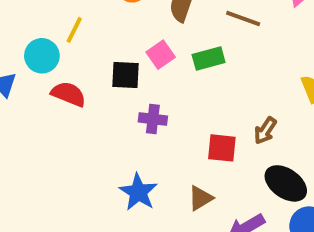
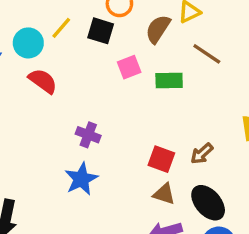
black square: (126, 75) -> (101, 31), moved
purple cross: (153, 119) -> (88, 135), moved
brown triangle: (200, 198) -> (164, 194), moved, turned 35

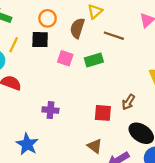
pink square: (129, 67) -> (65, 58), turned -35
blue star: (81, 179) -> (27, 144), moved
brown triangle: (164, 194) -> (95, 146), moved, turned 35

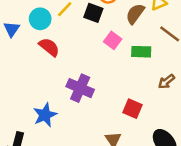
brown arrow: (128, 102) -> (166, 82), moved
purple cross: (50, 110) -> (80, 88), size x1.5

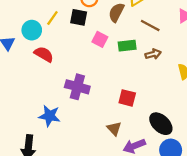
brown arrow: (166, 82) -> (153, 54), moved, turned -147
blue star: (45, 115) -> (49, 116), turned -30

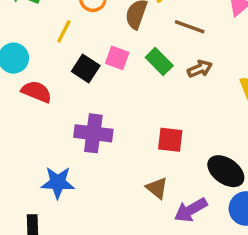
black square: (79, 17) -> (86, 69), moved, turned 30
yellow line: (52, 18) -> (64, 31), moved
green rectangle: (127, 46) -> (159, 61), turned 60

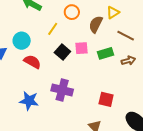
pink square: (117, 58) -> (82, 48), turned -32
green rectangle: (159, 61) -> (105, 53), turned -70
blue star: (58, 183) -> (29, 101), moved

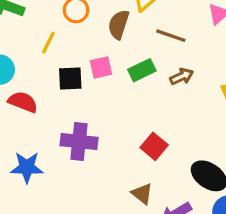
black square: (62, 52) -> (70, 78), turned -35
red square: (106, 99) -> (154, 146), turned 35

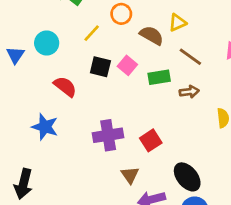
brown semicircle: (119, 24) -> (152, 35), turned 85
pink square: (101, 67) -> (127, 65), turned 36
red semicircle: (23, 102) -> (65, 87), moved
purple cross: (79, 141) -> (108, 135), moved, turned -32

